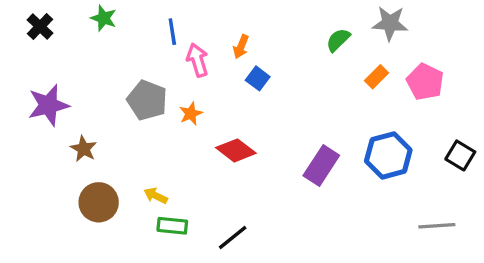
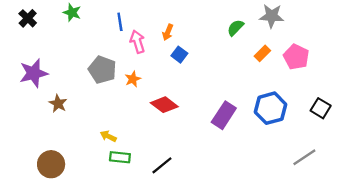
brown circle: (99, 202) -> (51, 164), moved
gray line: (437, 226) -> (304, 157), turned -30

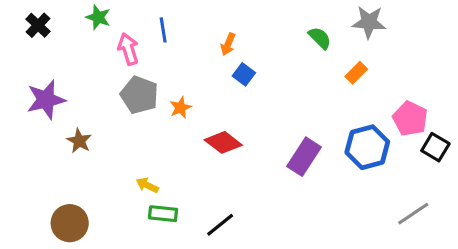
green semicircle: (235, 28) -> (320, 38), turned 90
pink arrow: (137, 42) -> (128, 49), moved
pink pentagon: (296, 57) -> (410, 119), moved

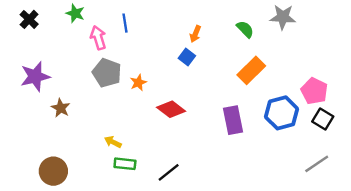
orange arrow: (228, 44) -> (195, 34), moved
orange rectangle: (356, 73) -> (251, 70), moved, size x1.6
black square: (435, 147) -> (323, 119), moved
purple rectangle: (304, 157) -> (233, 120), turned -44

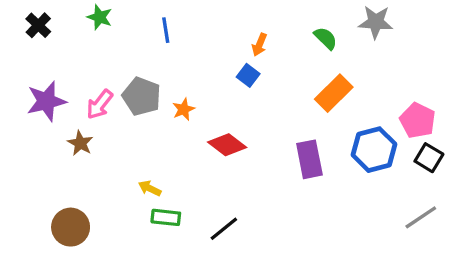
pink arrow: (98, 38) -> (100, 104), moved, turned -125

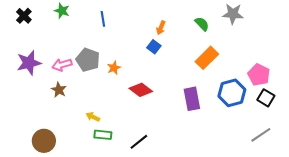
pink arrow: (100, 104) -> (62, 65), turned 36
brown star: (80, 143) -> (59, 90), moved

